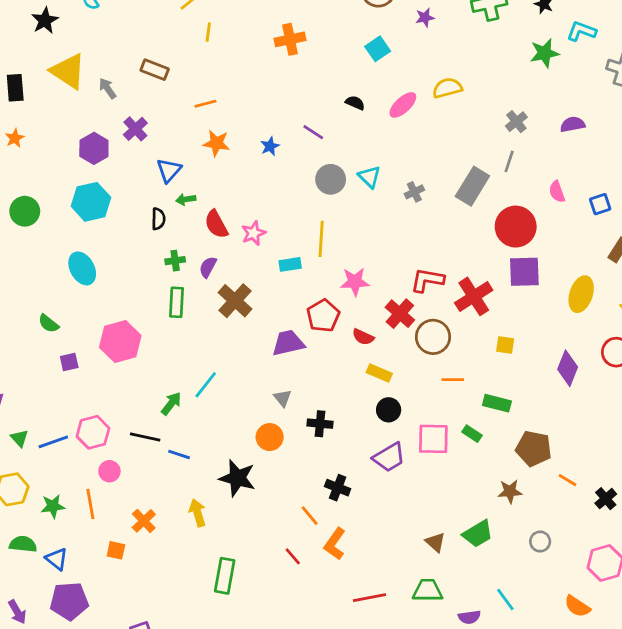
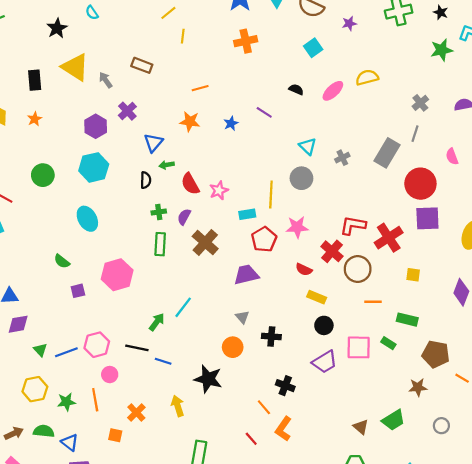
orange line: (206, 104) -> (200, 88), moved
gray circle: (331, 179) -> (301, 178), moved
red pentagon: (323, 316) -> (264, 239), moved

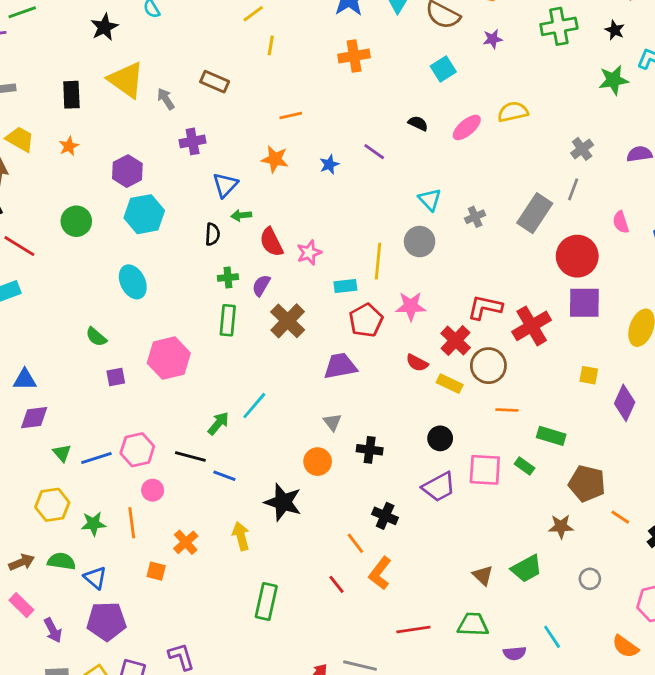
purple cross: (127, 111) -> (193, 141), turned 30
purple hexagon: (96, 126) -> (127, 171), moved
yellow square: (413, 275) -> (589, 375), moved
yellow rectangle: (317, 297) -> (450, 384), moved

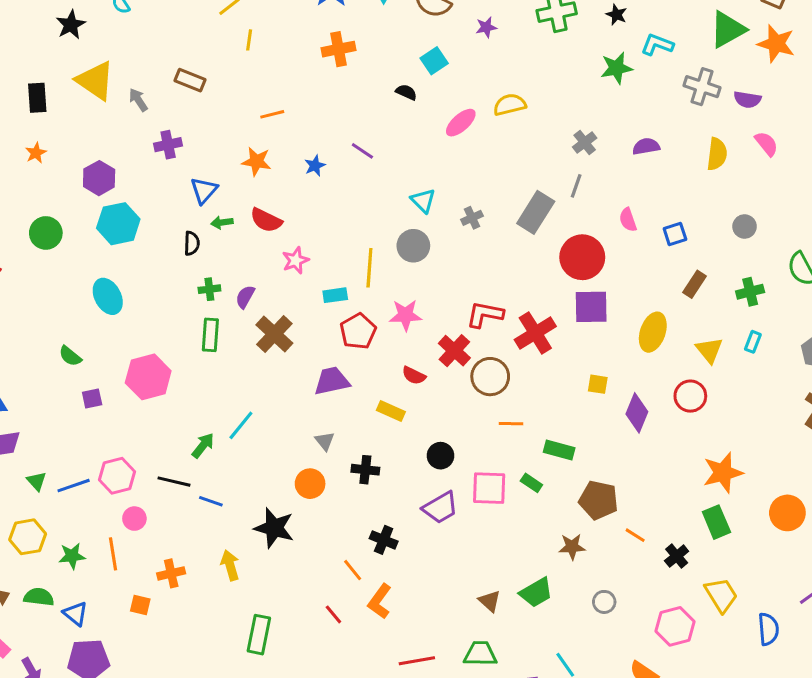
black semicircle: (418, 123) -> (406, 92), moved
red semicircle: (271, 242) -> (266, 220), moved, turned -36
yellow rectangle: (450, 384) -> (391, 411), moved
orange cross: (186, 542) -> (171, 573), turned 30

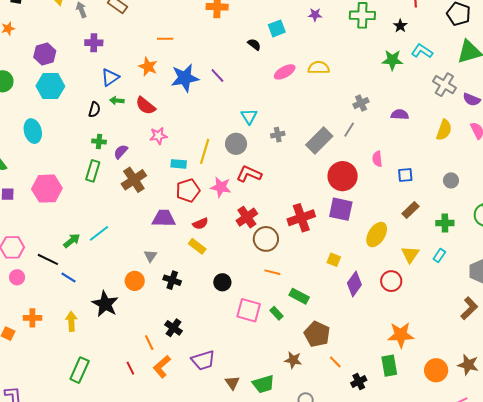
blue star: (315, 166) -> (185, 78), size x2.0
red L-shape: (485, 314) -> (249, 174), moved
red semicircle: (414, 375) -> (200, 224), moved, turned -63
purple trapezoid: (440, 508) -> (203, 360), moved

